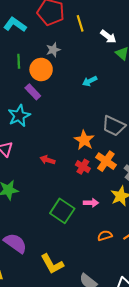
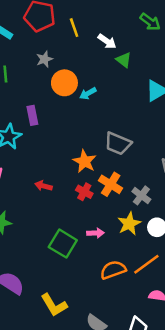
orange circle: (41, 69) -> (64, 83), moved
purple rectangle: (33, 92) -> (32, 115), moved, turned 35
orange semicircle: (105, 236) -> (113, 270), size x1.5

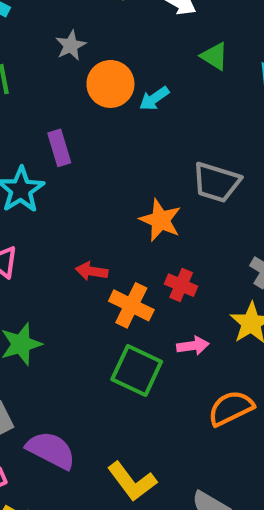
green triangle: (124, 60) -> (214, 56), moved
orange cross: (111, 184) -> (131, 305), moved
red cross: (84, 192) -> (181, 285), moved

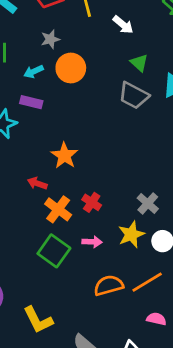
cyan arrow: (154, 98) -> (34, 72), moved
purple rectangle: (59, 148) -> (31, 102), turned -70
gray trapezoid: (216, 182) -> (134, 96), moved
orange star: (160, 220) -> (64, 156), moved

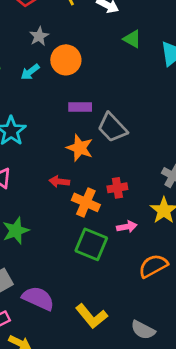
gray trapezoid: (134, 96) -> (112, 128), moved, turned 32
purple rectangle: (31, 102) -> (80, 107), moved
red cross: (92, 202) -> (117, 188), turned -30

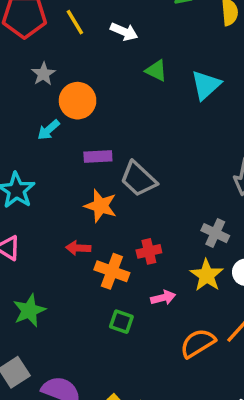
cyan arrow: (30, 72) -> (49, 130), moved
green square: (91, 244) -> (121, 322), size x0.6

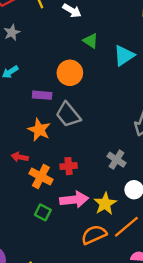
orange circle: (78, 101) -> (70, 73), moved
yellow star: (207, 275) -> (105, 204), moved
pink arrow: (163, 298) -> (74, 200), size x1.6

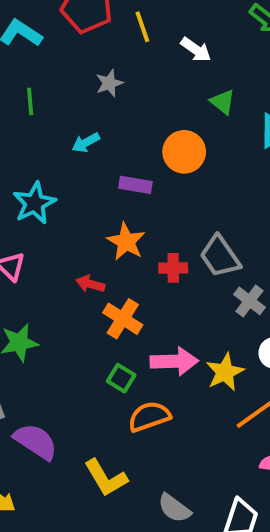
gray star: (12, 33) -> (109, 83), moved
gray trapezoid: (68, 115) -> (220, 256), moved
red cross: (69, 166) -> (173, 268), moved
orange semicircle: (94, 235) -> (149, 417), moved

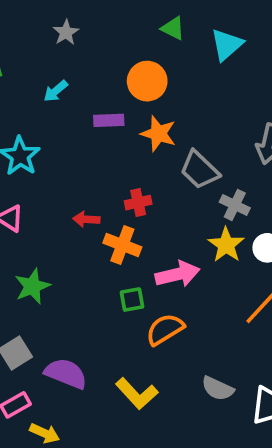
orange star: (126, 242) -> (158, 134), moved
red cross: (173, 268) -> (138, 203), moved
yellow star: (225, 372) -> (226, 245), moved
green square: (121, 378) -> (132, 300), turned -30
gray semicircle: (174, 508) -> (218, 388), moved

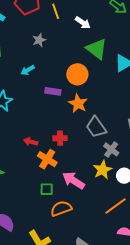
green triangle: (173, 28) -> (97, 49), size x1.6
pink arrow: (177, 274) -> (74, 180), turned -145

